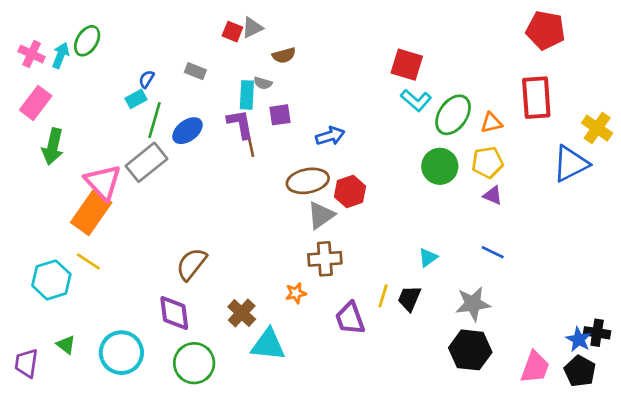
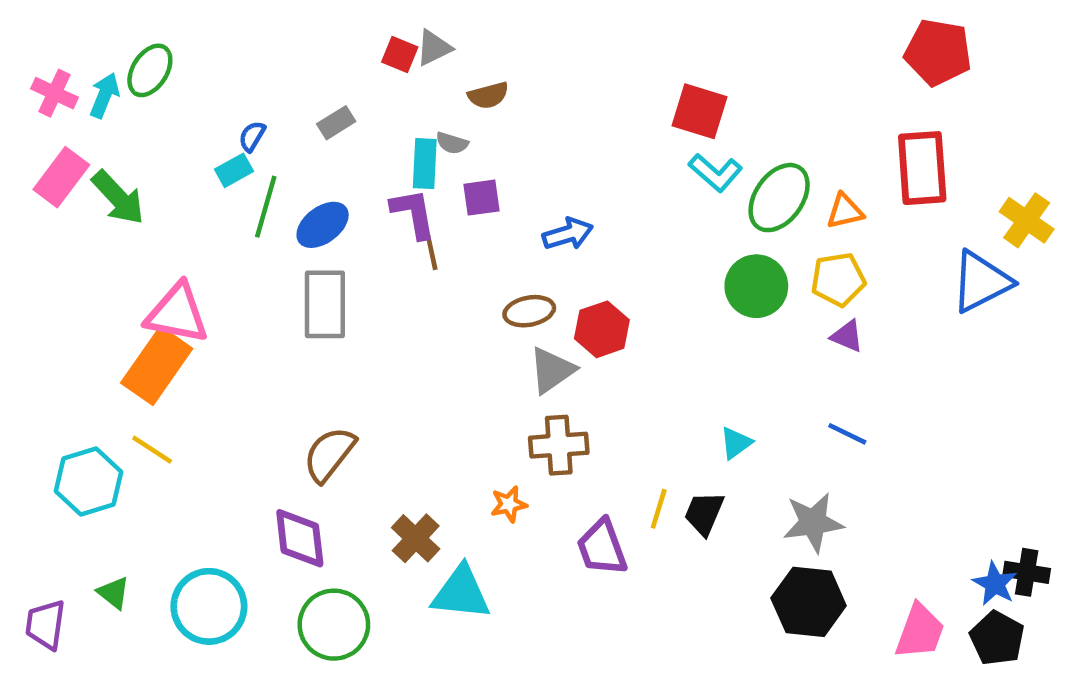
gray rectangle: (195, 71) -> (336, 123), turned -54
green arrow: (53, 147) -> (118, 198), moved, turned -56
gray rectangle: (147, 162) -> (325, 304), moved, turned -51
brown ellipse: (308, 181) -> (529, 311), size x0.7
pink triangle: (103, 182) -> (177, 313), turned -36

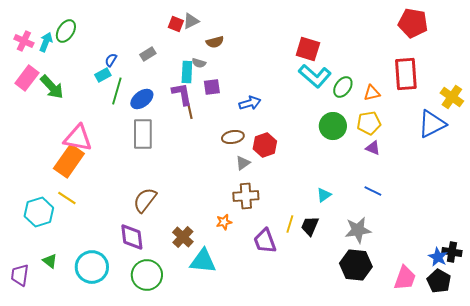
cyan L-shape: (715, 173) -> (315, 76), size x1.4
green ellipse: (779, 198) -> (343, 87), size x0.7
gray triangle: (552, 370) -> (243, 163), size x0.7

